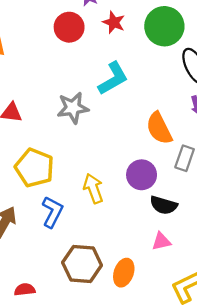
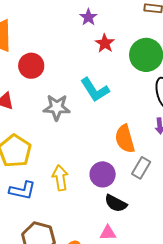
red circle: (69, 27) -> (31, 66), moved
cyan L-shape: (113, 78) -> (95, 90), turned 76
blue L-shape: (52, 212) -> (22, 190), turned 64

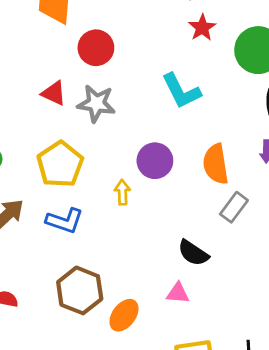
gray star: (57, 107) -> (96, 103), moved
purple circle: (103, 174) -> (155, 161), moved
yellow arrow: (60, 178) -> (122, 192), moved, size x0.7

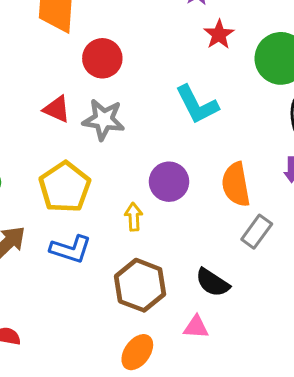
brown hexagon: (80, 290) -> (140, 285), moved

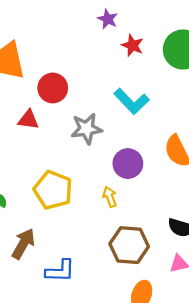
red triangle: (57, 109) -> (28, 120), moved
gray star: (104, 120) -> (87, 129), moved
blue L-shape: (71, 249) -> (60, 271), moved

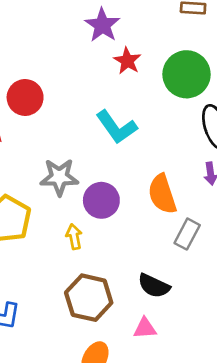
purple star: (108, 19) -> (102, 25), size x1.4
gray star: (87, 129) -> (59, 177), moved

